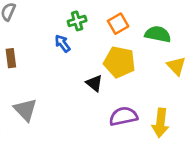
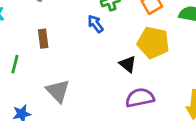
purple semicircle: (123, 116) -> (140, 98), moved

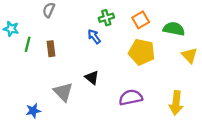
green line: (15, 64) -> (28, 44), moved
black triangle: (128, 64) -> (92, 77), moved

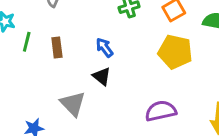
blue arrow: (94, 37) -> (105, 48), moved
black triangle: (92, 77) -> (102, 76), moved

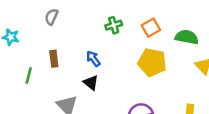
green line: (27, 42) -> (29, 75), moved

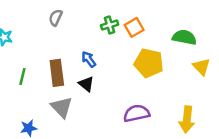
gray semicircle: (51, 17) -> (56, 18), moved
orange square: (151, 28) -> (134, 27), moved
brown rectangle: (54, 59) -> (57, 73), moved, size x1.5

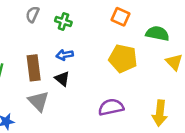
green cross: (110, 25) -> (63, 22), moved, turned 35
orange square: (134, 27) -> (121, 17), moved, turned -36
blue arrow: (89, 59) -> (65, 55), turned -63

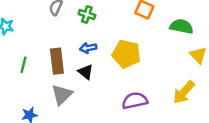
yellow pentagon: (123, 58) -> (126, 54), moved
gray triangle: (38, 101) -> (62, 95), turned 30
yellow arrow: (160, 113) -> (184, 92), moved, turned 35

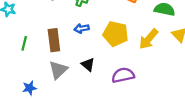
black triangle: (86, 72) -> (88, 65), moved
yellow arrow: (184, 92) -> (149, 39), moved

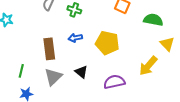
yellow arrow: (149, 39) -> (148, 66), moved
green line: (24, 43) -> (21, 71), moved

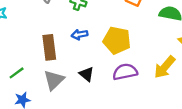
green line: (21, 71) -> (17, 73), turned 40
purple semicircle: (114, 82) -> (125, 72), moved

